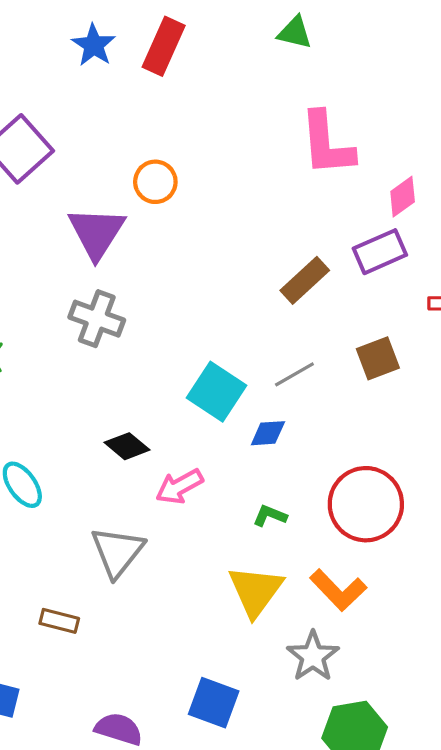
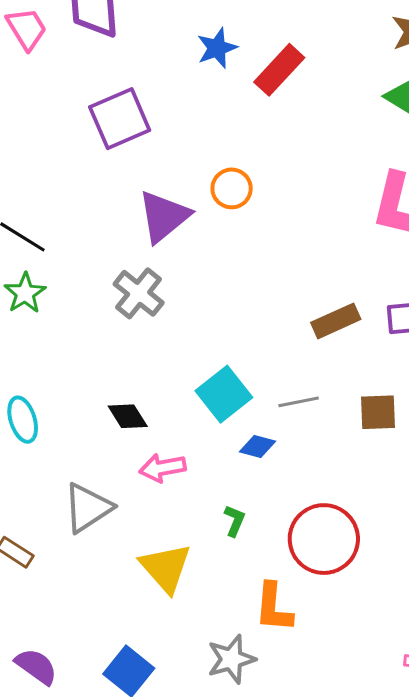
green L-shape: (270, 516) -> (235, 521), turned 72
orange L-shape: (338, 590) -> (274, 608), turned 30
yellow triangle: (256, 591) -> (166, 568), moved, turned -36

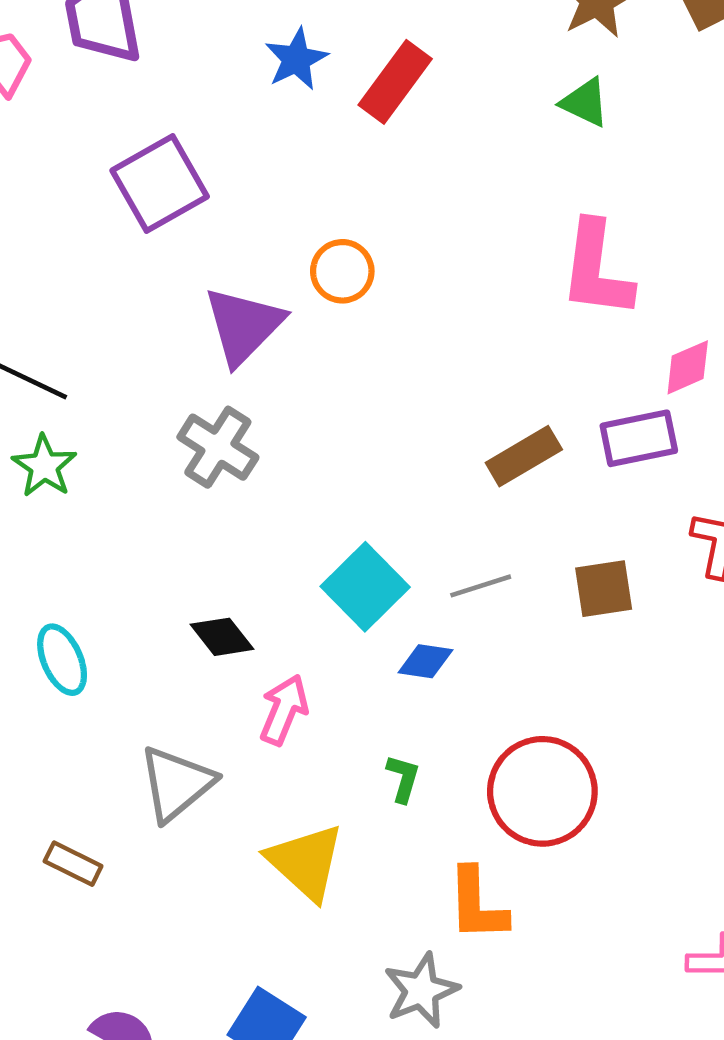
pink arrow: (163, 468) -> (284, 710), turned 129

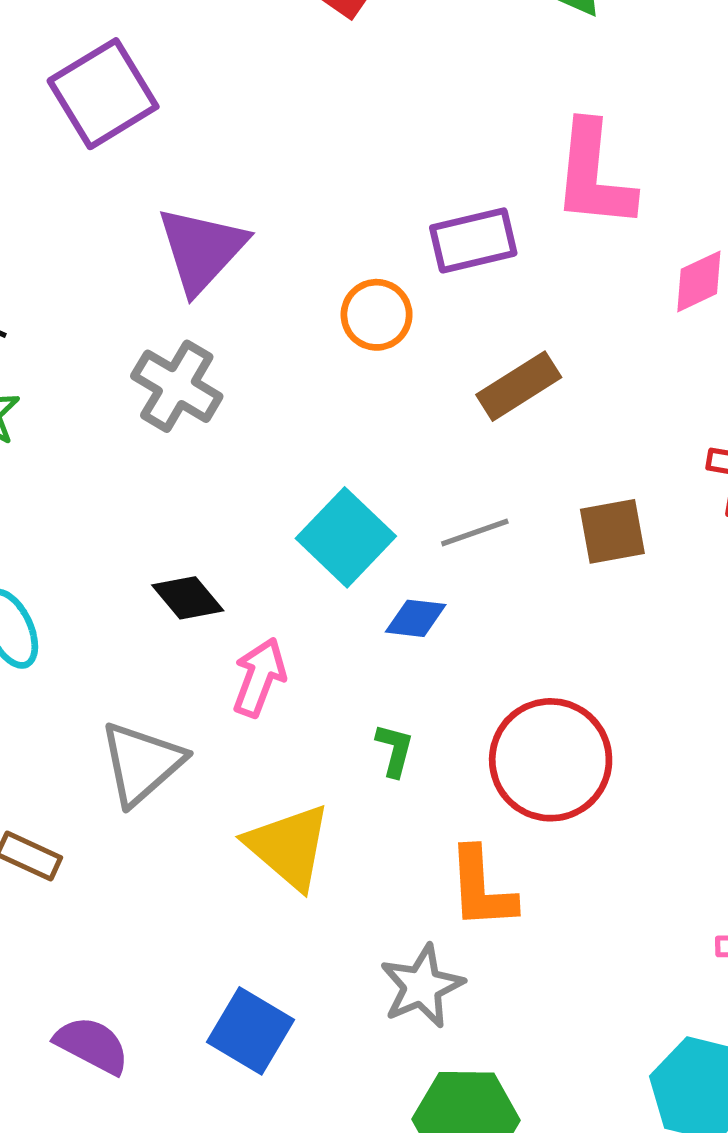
orange circle: (342, 271) -> (377, 315), moved
purple rectangle: (639, 438) -> (473, 240), moved

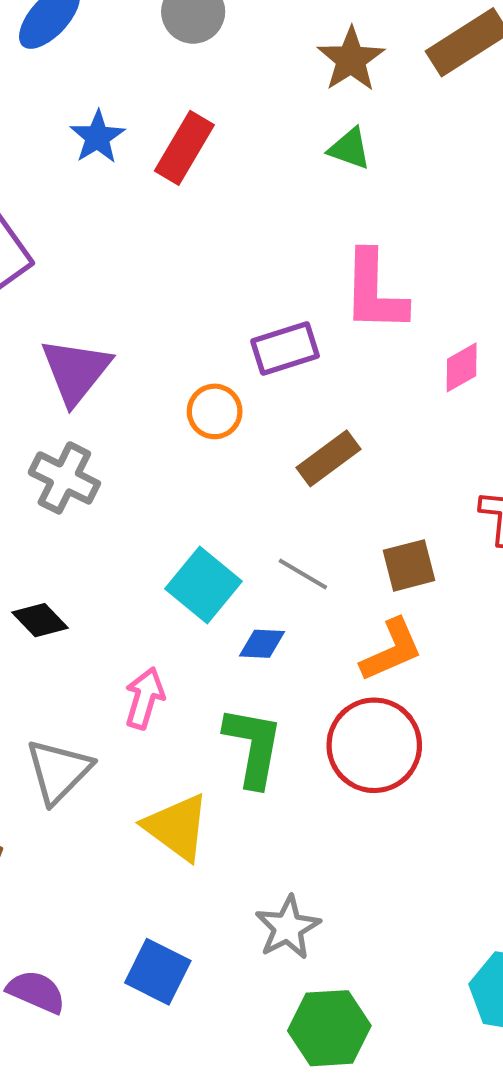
gray line: (475, 532) -> (303, 574), turned 54
black diamond: (188, 598) -> (40, 620), moved
green L-shape: (395, 750) -> (253, 747), size x2.0
orange L-shape: (481, 888) -> (391, 650), moved, turned -106

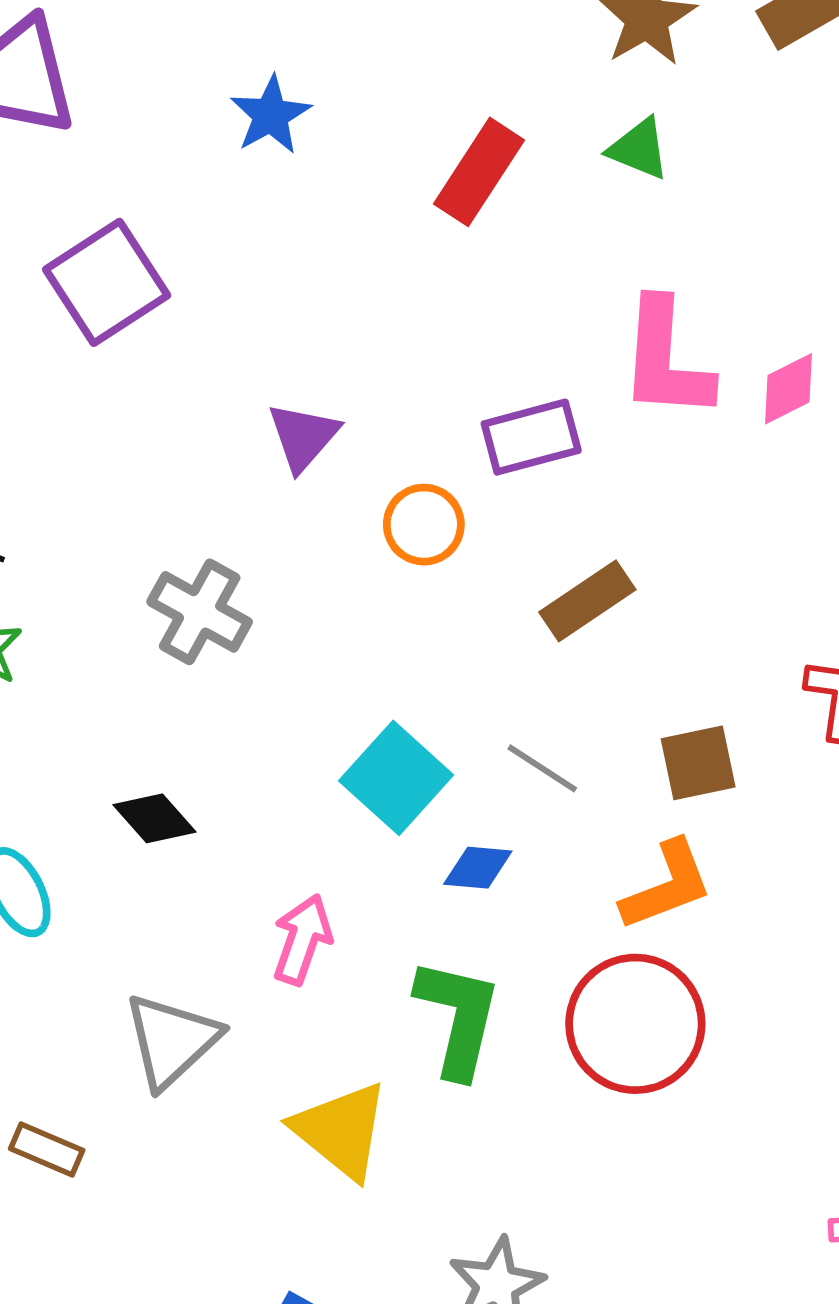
red rectangle: (184, 148) -> (479, 172), moved
pink diamond: (462, 367) -> (788, 389), moved
purple triangle: (76, 371) -> (303, 437), moved, size x0.7

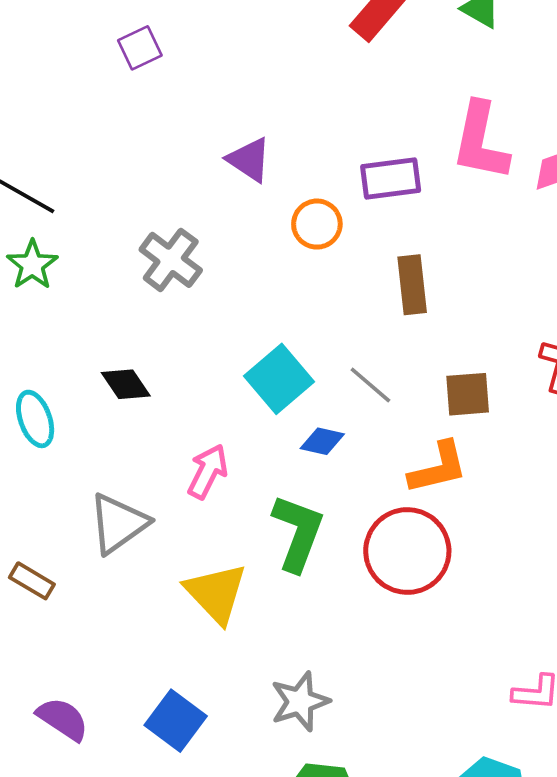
purple square: (107, 282) -> (140, 48), size x0.6
purple triangle: (303, 437) -> (249, 160), turned -45
brown rectangle: (587, 601) -> (412, 285), turned -70

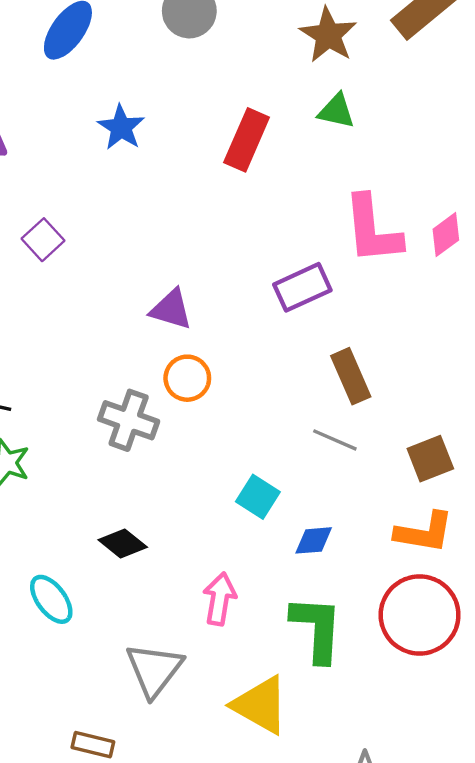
orange circle: (317, 224) -> (187, 378), moved
cyan square: (279, 379) -> (258, 497), size x0.7
gray line: (370, 385) -> (335, 440), moved
orange L-shape: (438, 468) -> (424, 532), turned 40

